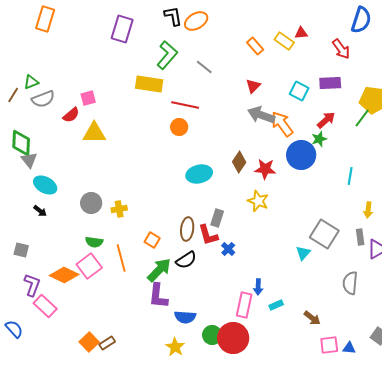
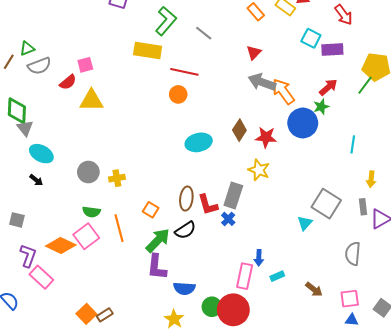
cyan square: (299, 91) -> (311, 38), moved
gray rectangle: (217, 218) -> (233, 195), moved, size x1.4
pink square: (329, 345) -> (350, 299), moved

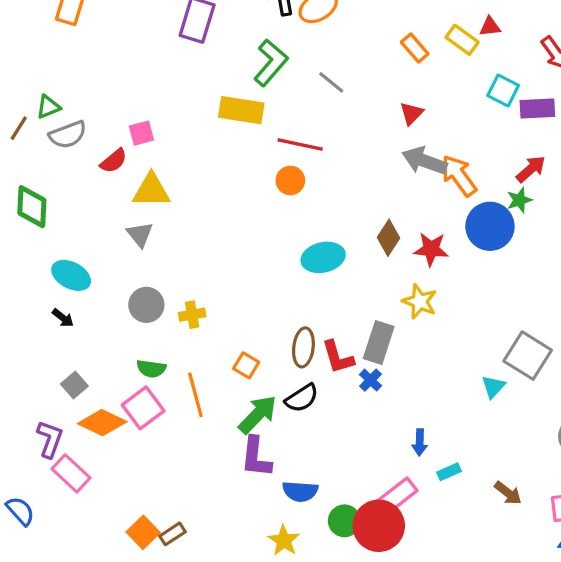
gray triangle: (25, 128) -> (140, 234), moved
gray square: (17, 220) -> (74, 385), moved, turned 35
pink rectangle: (245, 276) -> (397, 496), moved, turned 40

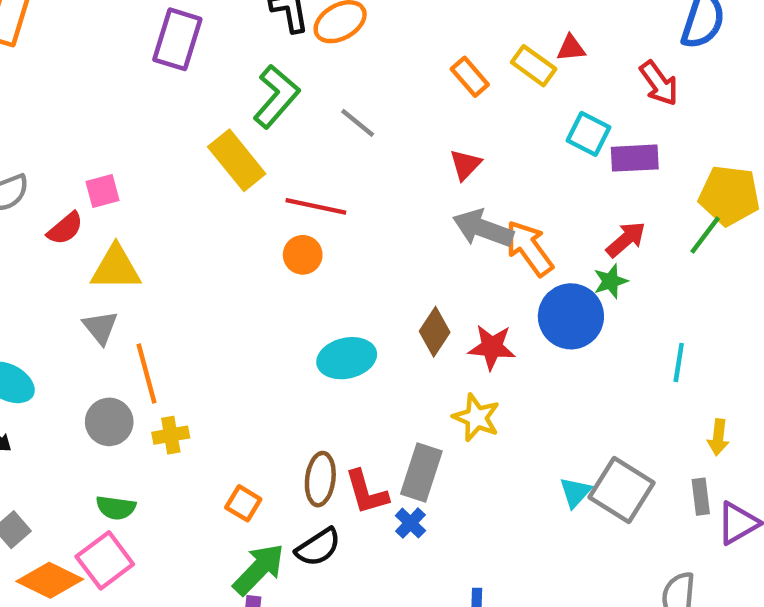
yellow rectangle: (241, 110) -> (237, 160), turned 42
cyan triangle: (493, 387) -> (575, 492), moved
orange line: (195, 395) -> (147, 374), moved

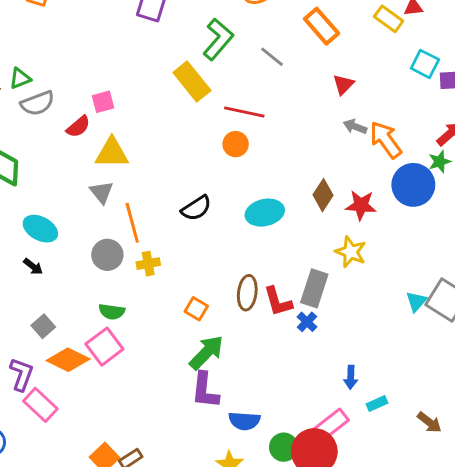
orange rectangle: (470, 77) -> (322, 26), moved, size x1.4
gray arrow: (483, 228) -> (355, 127), size x0.6
black semicircle: (318, 547) -> (196, 208), moved

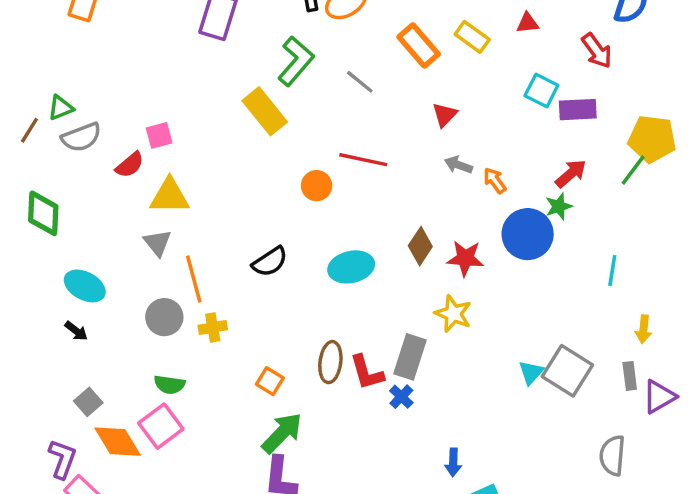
yellow rectangle: (389, 19) -> (472, 37), moved
red line: (244, 112) -> (363, 160), moved
orange arrow: (386, 140) -> (495, 180), size x0.6
orange diamond: (68, 360) -> (118, 442), turned 33

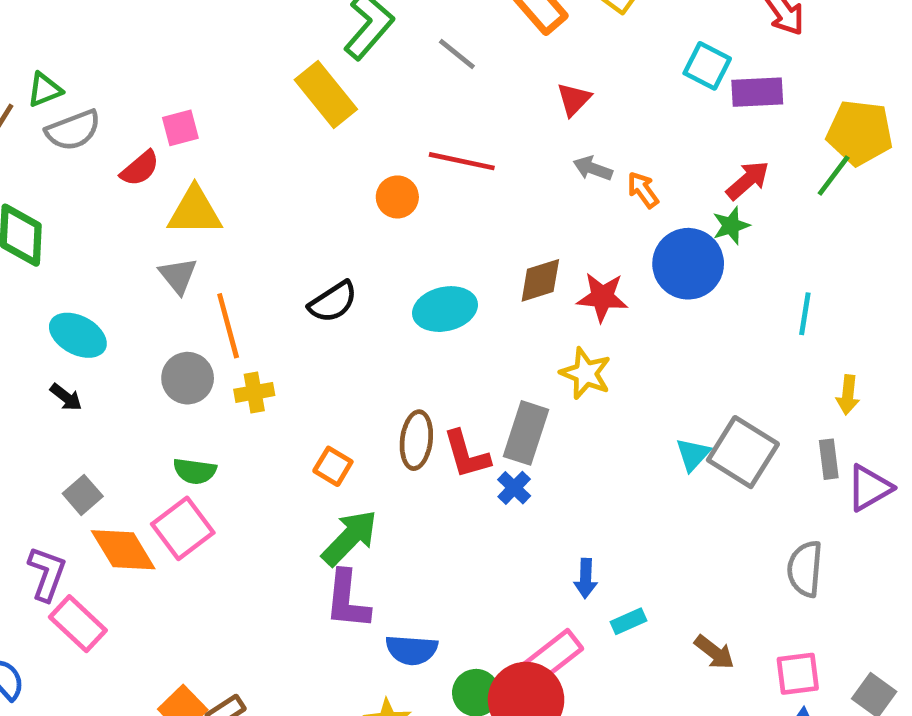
brown diamond: (420, 246) -> (540, 280), turned 39

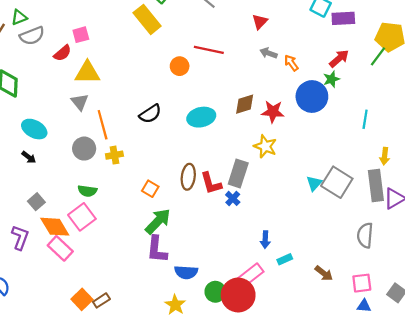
gray rectangle: (829, 459) -> (376, 185), size x1.8
pink rectangle: (78, 624) -> (60, 248), moved

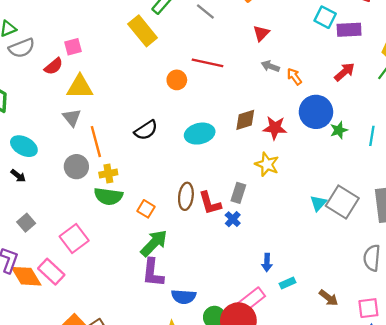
green star: (331, 79) -> (339, 130), moved
gray rectangle: (238, 174) -> (238, 193), size x0.7
green semicircle: (87, 191) -> (108, 196), moved, size x1.4
orange diamond: (55, 227) -> (26, 276), moved

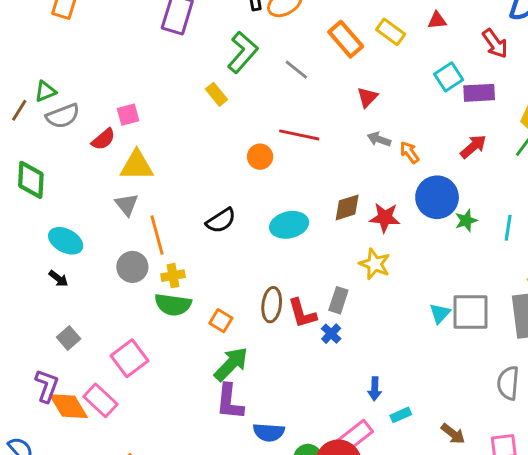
cyan square: (325, 17) -> (449, 77), turned 30
yellow rectangle: (143, 31) -> (217, 94), size x0.6
gray square: (342, 202) -> (470, 312), turned -32

